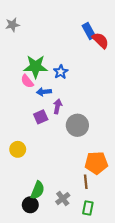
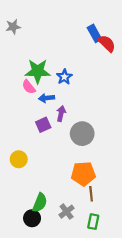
orange pentagon: (96, 163) -> (83, 174), moved

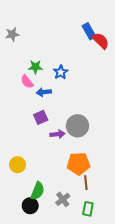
gray star: (13, 27) -> (12, 34), moved
green star: (38, 71) -> (35, 67), size x0.6
purple arrow: (61, 114) -> (58, 134), moved, turned 72
yellow circle: (19, 159) -> (18, 165), moved

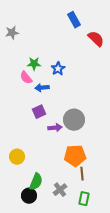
blue rectangle: (89, 31) -> (74, 20), moved

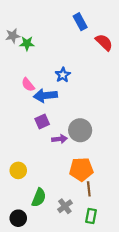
green star: (34, 64) -> (27, 43), moved
blue arrow: (42, 88) -> (45, 96), size x1.5
black circle: (29, 196) -> (18, 218), moved

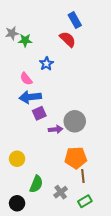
red semicircle: (104, 42) -> (68, 39), moved
blue star: (63, 75) -> (46, 64), moved
blue arrow: (45, 96) -> (30, 97), moved
green rectangle: (91, 216) -> (85, 201), turned 48

